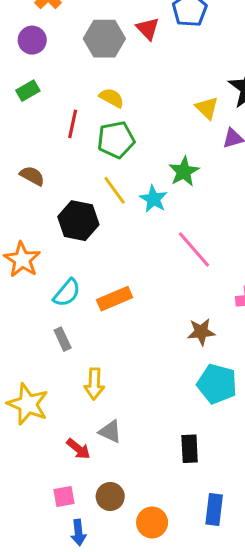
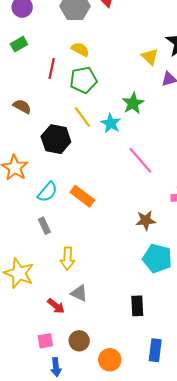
orange rectangle: (115, 299) -> (82, 196), turned 60

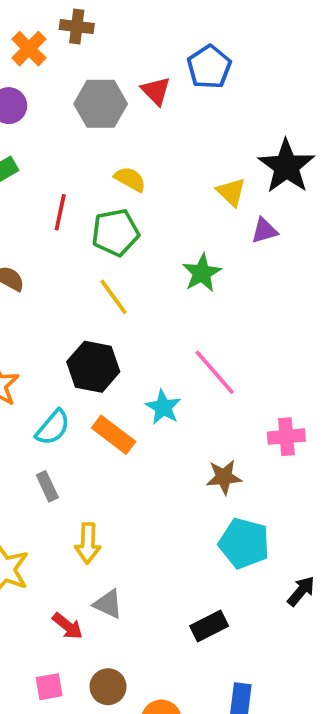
yellow semicircle: (80, 49) -> (130, 179), moved
cyan star: (111, 123) -> (163, 407), moved
black hexagon: (56, 139) -> (93, 367), moved
black rectangle: (137, 306) -> (209, 626), turned 66

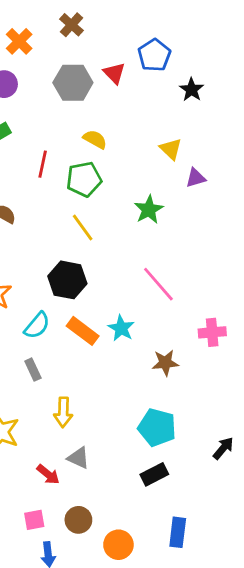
brown cross: (77, 27) -> (72, 25), moved, turned 35
black star: (286, 166) -> (192, 90), moved, size x0.6
cyan star: (163, 407) -> (121, 328), moved
cyan pentagon: (244, 543) -> (157, 427), moved

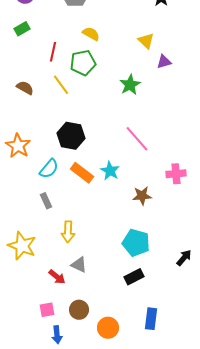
yellow line: (83, 228) -> (61, 85), moved

